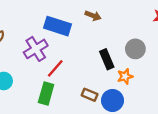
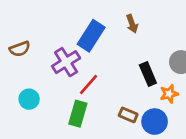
brown arrow: (93, 16) -> (132, 24), turned 49
blue rectangle: (58, 26) -> (91, 36), turned -75

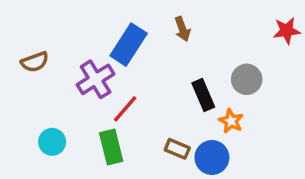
orange star: (169, 94) -> (231, 121), turned -30
cyan circle: (29, 99) -> (52, 142), moved
green rectangle: (78, 114) -> (111, 147), turned -30

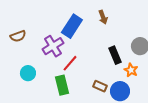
cyan circle: (52, 142) -> (28, 73), moved

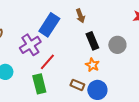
black rectangle: (115, 55) -> (92, 41), moved
orange star: (131, 70) -> (92, 65), moved

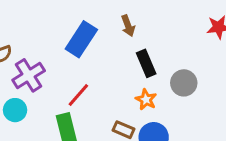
purple cross: (30, 45) -> (29, 75), moved
gray circle: (117, 45) -> (184, 83), moved

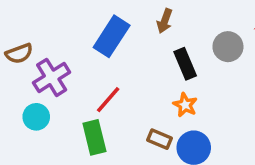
brown arrow: (128, 26) -> (165, 21), turned 40
gray circle: (184, 83) -> (228, 47), moved

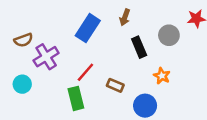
orange star: (185, 105) -> (162, 76), moved
cyan circle: (36, 117) -> (22, 84), moved
brown rectangle: (159, 139) -> (115, 85), moved

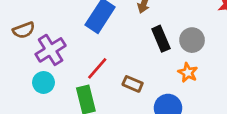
gray circle: (169, 35) -> (192, 40), moved
cyan circle: (22, 84) -> (43, 82), moved

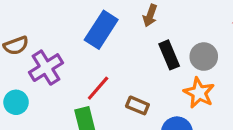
orange star: (188, 73) -> (199, 93), size x1.4
cyan circle: (43, 82) -> (16, 102), moved

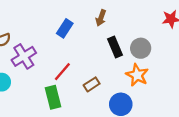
blue rectangle: (101, 30) -> (65, 28), size x0.7
brown rectangle: (137, 105) -> (92, 84), turned -56

